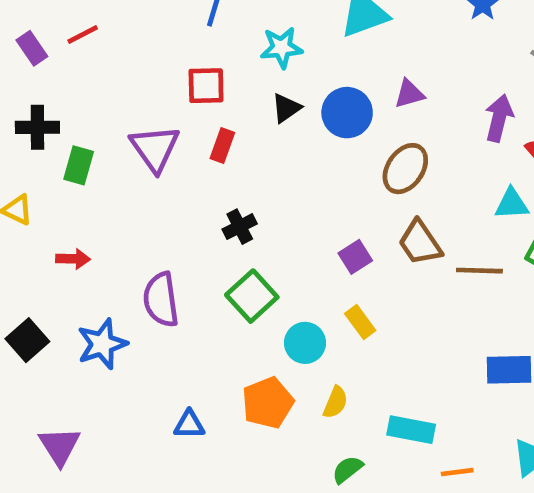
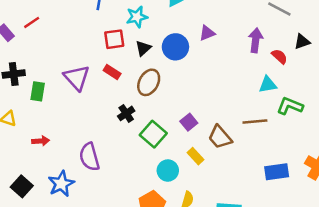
red square: (206, 86) -> (114, 39), moved
red rectangle: (222, 146) -> (112, 72), turned -70
brown ellipse: (405, 169) -> (149, 82), moved
brown trapezoid: (420, 243) -> (220, 137), moved
green square: (252, 296) -> (153, 134), moved

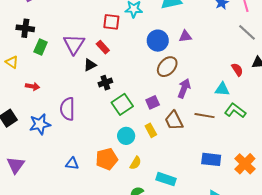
purple arrow: (256, 40) -> (184, 88), moved
black triangle: (143, 48) -> (90, 65), moved
brown ellipse: (149, 82) -> (167, 67), moved

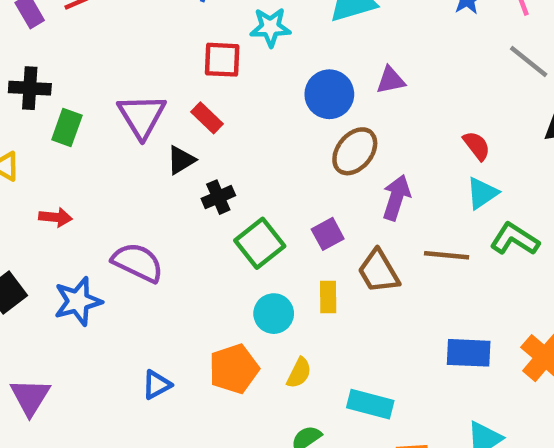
red semicircle: (237, 70) -> (477, 146), moved
cyan triangle: (222, 89) -> (482, 193), turned -35
purple semicircle: (68, 109) -> (138, 262), turned 120
yellow rectangle: (151, 130) -> (328, 297), turned 32
blue triangle: (72, 164) -> (157, 385), turned -32

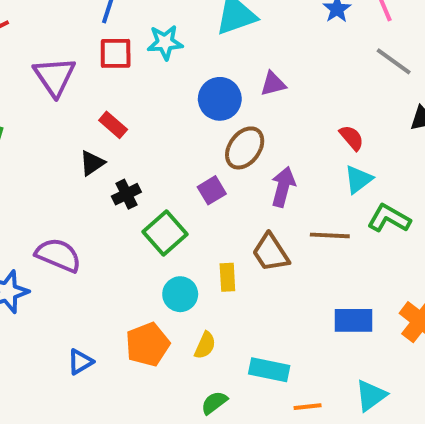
red square: (222, 60) -> (116, 53), moved
purple triangle: (142, 116) -> (55, 76), moved
purple square: (328, 234) -> (212, 190), moved

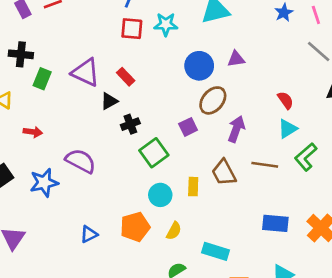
purple triangle: (55, 76) -> (86, 72), moved, turned -36
green L-shape: (389, 218) -> (306, 157), turned -76

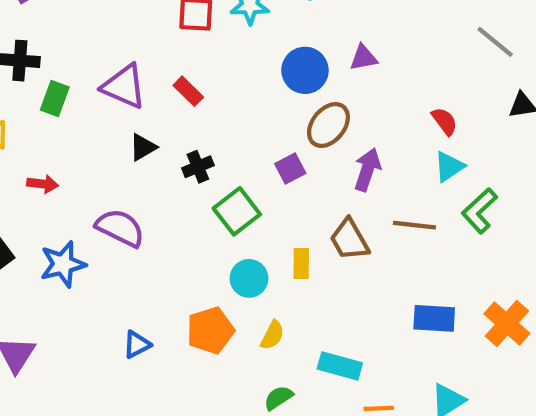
black triangle: (109, 101) -> (143, 147), moved

